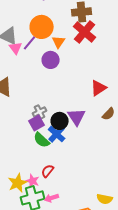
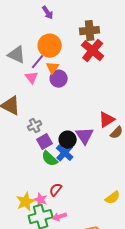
orange triangle: (59, 42) -> (53, 68), moved
pink triangle: (16, 48) -> (32, 78), moved
red triangle: (99, 88) -> (107, 120), moved
gray cross: (40, 112) -> (35, 126), moved
yellow semicircle: (105, 199) -> (113, 198), moved, turned -49

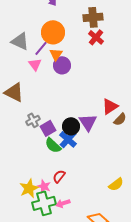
red cross: (93, 51) -> (96, 37), size x0.7
gray cross: (35, 126) -> (33, 120), moved

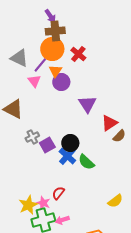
brown cross: (93, 17) -> (55, 31), moved
red cross: (96, 37) -> (78, 54), moved
purple triangle: (88, 122) -> (87, 104), moved
green semicircle: (53, 145) -> (86, 162), moved

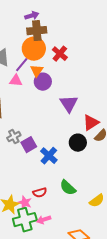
purple arrow: (50, 16) -> (32, 16), turned -72
pink triangle: (34, 81) -> (16, 81), turned -48
black circle: (70, 143) -> (78, 143), moved
green semicircle: (86, 162) -> (68, 188), moved
red semicircle: (58, 193) -> (40, 193), turned -144

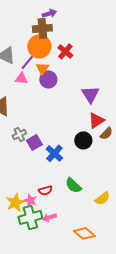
purple arrow: (32, 16) -> (49, 13), moved
purple triangle: (69, 104) -> (90, 94), moved

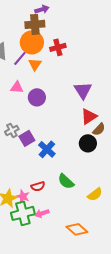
red cross: (65, 51) -> (58, 47), turned 35
pink triangle: (21, 78) -> (17, 87), moved
purple circle: (48, 79) -> (37, 97), moved
black circle: (83, 140) -> (88, 143), moved

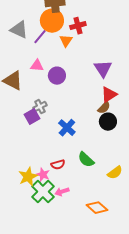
orange triangle: (35, 64) -> (66, 41), moved
brown semicircle: (99, 129) -> (104, 108), moved
gray cross: (12, 130) -> (40, 107), moved
purple square: (27, 138) -> (32, 117), moved
green cross: (23, 213) -> (43, 192), turned -30

